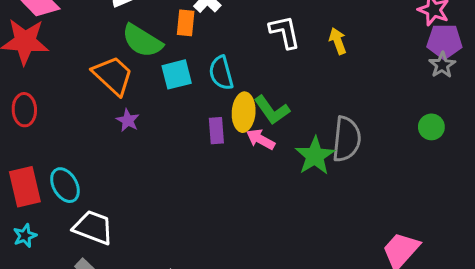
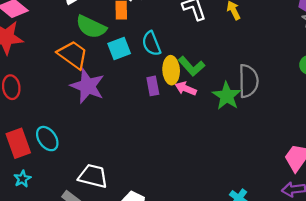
purple star: (128, 120) -> (87, 86), size x2.0
white trapezoid: (93, 227) -> (93, 176), moved

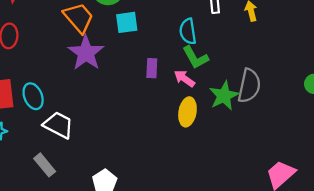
cyan semicircle: (151, 44) -> (188, 31), moved
yellow ellipse: (171, 70) -> (187, 112), moved
white trapezoid: (93, 176) -> (58, 125), moved

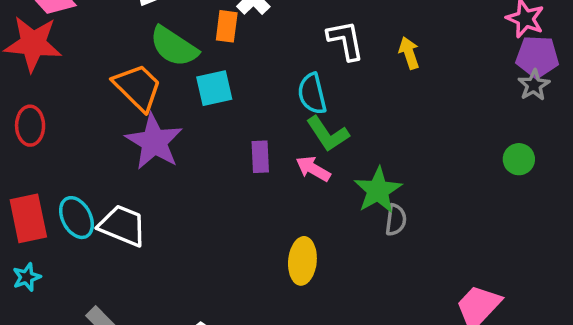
gray semicircle: (249, 86) -> (396, 220), moved, size x0.6
yellow ellipse: (187, 112) -> (302, 261), moved
white trapezoid: (58, 125) -> (122, 226), moved

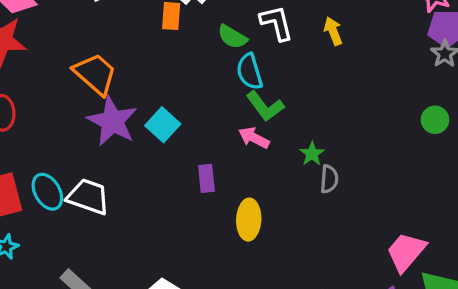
green semicircle: (174, 46) -> (232, 37), moved, size x0.7
cyan square: (214, 88) -> (163, 125), moved, turned -32
purple rectangle: (260, 157) -> (206, 178), moved
green star: (378, 190) -> (312, 154), size x0.6

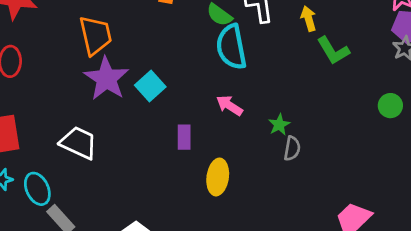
cyan semicircle: (250, 72) -> (231, 47), size x1.4
orange trapezoid: (95, 74) -> (95, 35), turned 30
green L-shape: (265, 106) -> (333, 51), moved
cyan ellipse: (47, 192) -> (37, 189), moved

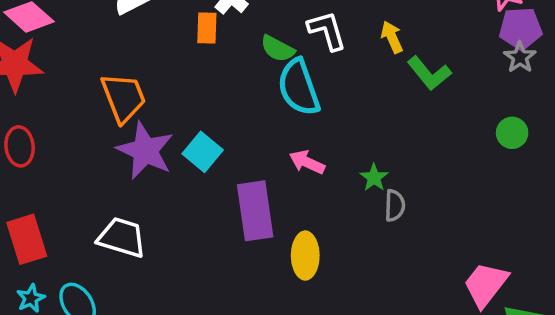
purple rectangle: (184, 137) -> (255, 211), size x1.8

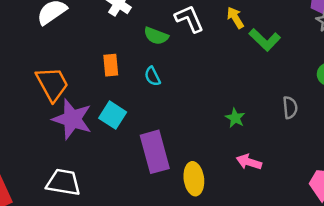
orange rectangle: (207, 28) -> (111, 65), moved
cyan semicircle: (299, 87) -> (152, 76), moved, size x0.5
pink arrow: (307, 162) -> (249, 162), moved
gray semicircle: (395, 205) -> (290, 108), moved

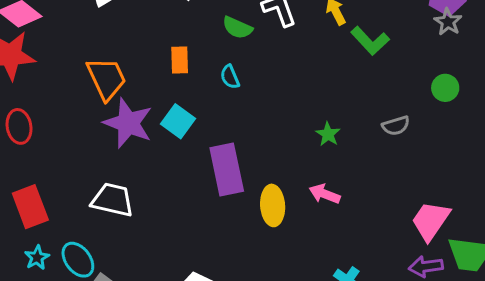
gray semicircle: (290, 108) -> (396, 126), turned 75
pink arrow: (249, 162) -> (325, 194), moved

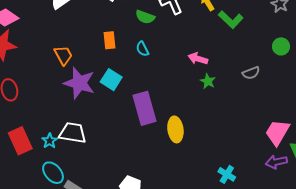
orange trapezoid: (106, 78) -> (63, 55), size x0.7
pink arrow: (325, 194) -> (198, 59), moved
cyan star: (37, 258) -> (50, 141), moved

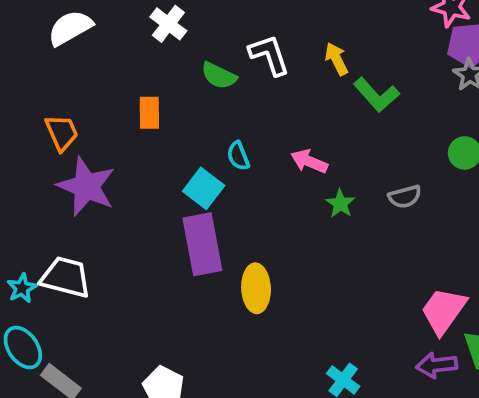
cyan semicircle: (142, 49) -> (238, 156), moved
cyan square: (111, 80) -> (204, 188), moved
green star: (208, 81) -> (340, 204), moved

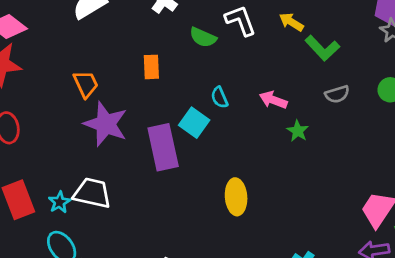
yellow arrow: (336, 59) -> (291, 22), turned -30
gray semicircle: (405, 197) -> (337, 94), moved
purple rectangle: (202, 244) -> (163, 147), moved

